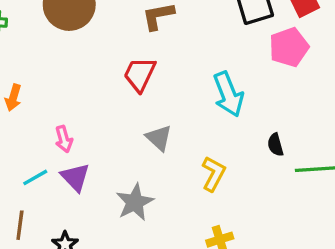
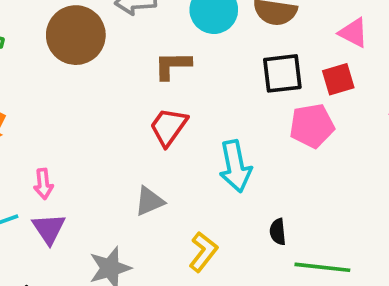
red trapezoid: (140, 74) -> (168, 127), moved
gray triangle: (159, 138) -> (149, 201), turned 44

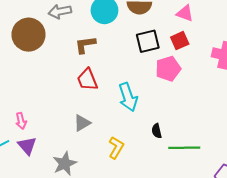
red trapezoid: (168, 127) -> (87, 80), turned -50

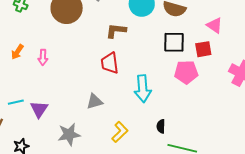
pink arrow: (21, 121) -> (43, 57), moved

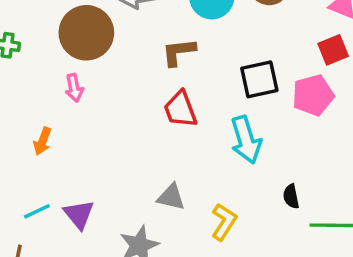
black square: (174, 42) -> (259, 79), moved
orange arrow: (17, 52) -> (43, 141), moved
pink arrow: (43, 57) -> (74, 88), moved
gray triangle: (95, 101) -> (171, 197), moved, turned 42

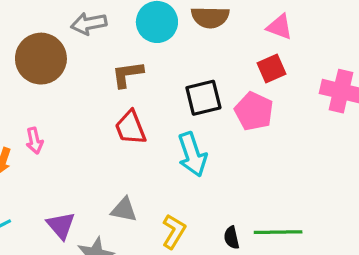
pink arrow: (74, 88) -> (34, 141), moved
pink pentagon: (313, 95) -> (254, 111), turned -30
black semicircle: (291, 196) -> (232, 238), moved
purple triangle: (79, 214) -> (61, 225), moved

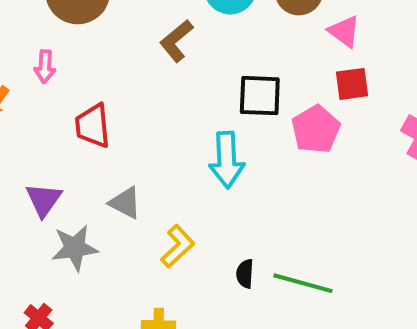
pink triangle: (280, 27) -> (344, 31), moved
brown L-shape: (127, 74) -> (176, 41), turned -48
red trapezoid: (131, 128) -> (93, 126), moved
pink arrow: (34, 141) -> (45, 66), moved

